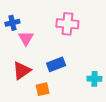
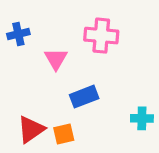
pink triangle: (26, 38) -> (56, 59), moved
red triangle: (22, 71) -> (31, 129), moved

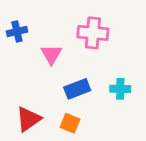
cyan cross: (142, 118) -> (120, 89), moved
orange square: (64, 134) -> (70, 123), moved, turned 36

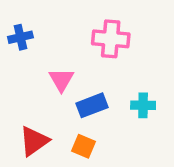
pink triangle: (51, 54) -> (61, 80), moved

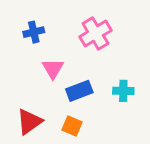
blue cross: (20, 37) -> (34, 32), moved
pink cross: (111, 39) -> (95, 34), turned -36

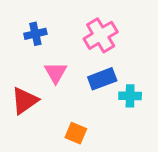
blue rectangle: (79, 91) -> (102, 79), moved
red triangle: (29, 122) -> (25, 101), moved

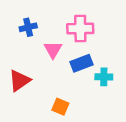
pink cross: (101, 35) -> (80, 29), turned 30
pink triangle: (56, 73) -> (53, 50), moved

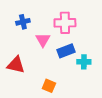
red triangle: (19, 81) -> (16, 65), turned 48

